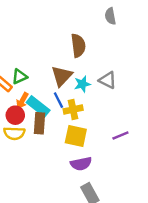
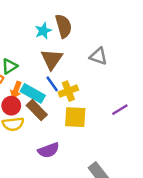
cyan star: (82, 84) -> (43, 31), moved
brown rectangle: (39, 123) -> (37, 110), turned -40
purple semicircle: (81, 164) -> (49, 150), moved

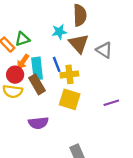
cyan star: (43, 31) -> (59, 32), moved
brown triangle: (52, 59) -> (79, 44), moved, turned -30
cyan rectangle: (33, 93) -> (37, 68), turned 40

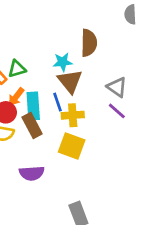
brown triangle: (79, 44) -> (70, 81), moved
purple line: (111, 103) -> (117, 111), moved, turned 56

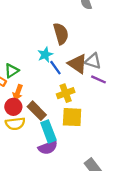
brown triangle: (70, 81) -> (78, 64), moved
blue line: (58, 102) -> (55, 68), moved
cyan rectangle: (33, 106) -> (48, 131), moved

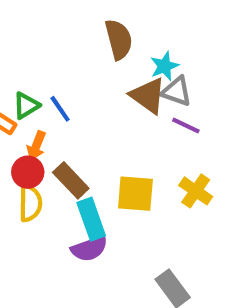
cyan star: (45, 55) -> (164, 66), moved
blue line: (55, 68) -> (60, 109), moved
yellow cross: (66, 93) -> (196, 191), moved, turned -36
yellow semicircle: (15, 124) -> (30, 203), turned -84

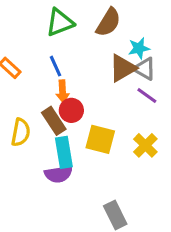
brown semicircle: (119, 39) -> (108, 22), turned 36
brown triangle: (148, 96) -> (123, 68), turned 44
green triangle: (26, 105) -> (60, 22), moved, size x1.4
orange arrow: (36, 146) -> (63, 91), moved, turned -35
red circle: (28, 172) -> (71, 110), moved

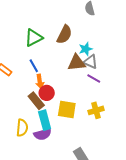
brown triangle: (123, 68) -> (77, 63), turned 30
yellow semicircle: (21, 132) -> (22, 128), moved
yellow cross: (145, 145) -> (96, 110), turned 35

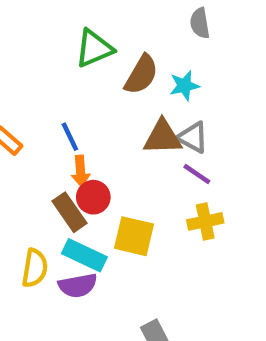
green triangle: (34, 38) -> (94, 48), moved
cyan star: (86, 49) -> (184, 86), moved
yellow cross: (96, 110) -> (205, 221), moved
cyan rectangle: (45, 120) -> (84, 255), turned -54

